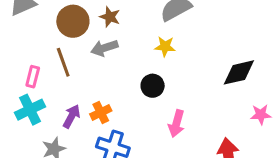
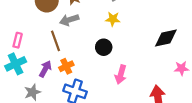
brown line: (63, 62) -> (56, 41), moved

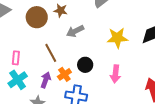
yellow star: (113, 19) -> (117, 38), moved, size x1.5
gray arrow: (69, 20) -> (75, 31), moved
black circle: (104, 47) -> (85, 65), moved

